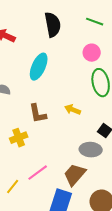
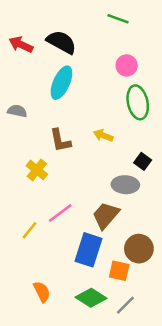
green line: (95, 22) -> (118, 19), moved
black semicircle: (53, 25) -> (61, 42), moved, turned -50
yellow cross: (19, 138) -> (37, 170), turned -30

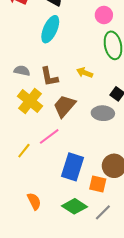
gray semicircle: (17, 111) -> (22, 71), moved
yellow cross: (37, 170) -> (30, 101), size x1.4
brown trapezoid: (106, 215) -> (64, 106), moved

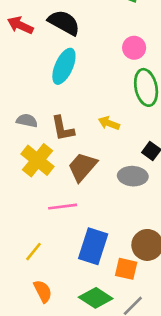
pink line: (49, 136) -> (63, 207), turned 30
yellow line: (24, 151) -> (34, 252), moved

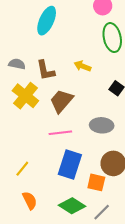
gray ellipse: (133, 176) -> (102, 125), moved
pink line: (63, 207) -> (60, 133), moved

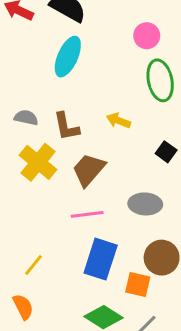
orange semicircle: (30, 200) -> (23, 307), moved

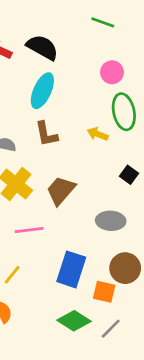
yellow arrow: (118, 121) -> (98, 134), moved
brown L-shape: (66, 127) -> (46, 134), moved
pink line: (87, 214) -> (29, 230), moved

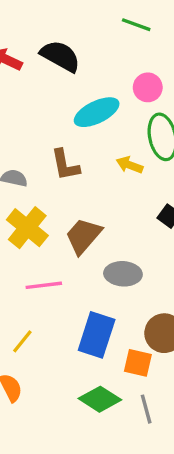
cyan ellipse: (42, 91) -> (97, 112), moved, turned 40
gray ellipse: (111, 221) -> (123, 274), moved
gray line: (111, 329) -> (146, 409), turned -60

